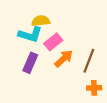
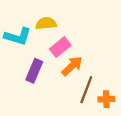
cyan L-shape: (30, 35) -> (18, 36), moved
brown line: (89, 61) -> (86, 90), moved

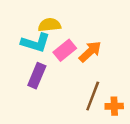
cyan L-shape: (18, 36) -> (36, 43), moved
orange arrow: (72, 66) -> (90, 52), moved

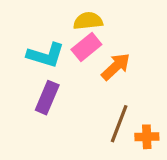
yellow semicircle: (49, 25) -> (88, 21), moved
pink rectangle: (65, 50) -> (86, 47), moved

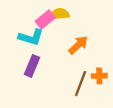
pink rectangle: (86, 47) -> (45, 20), moved
orange cross: (147, 137) -> (99, 76), moved

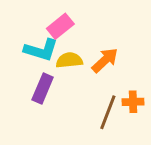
yellow semicircle: (60, 14) -> (69, 60), moved

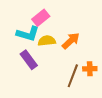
purple rectangle: (43, 88) -> (29, 60), turned -60

